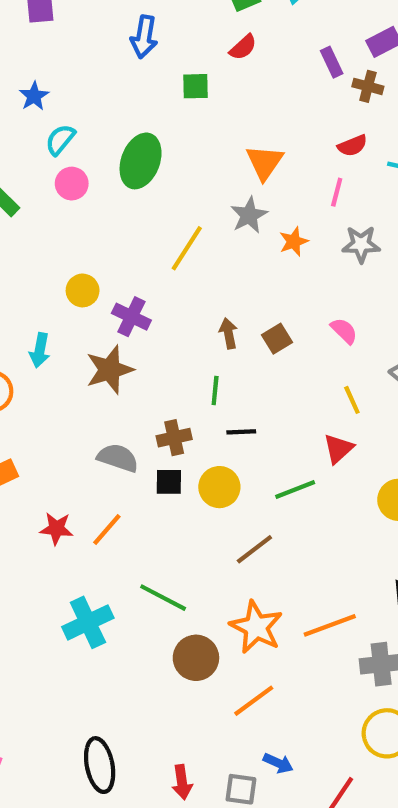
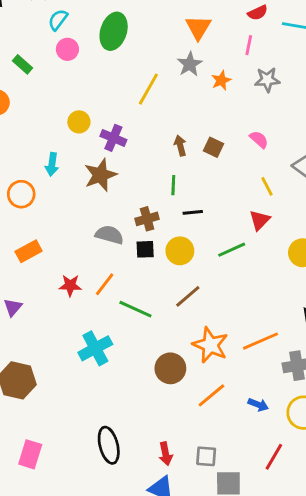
brown square: (277, 339) -> (214, 147), turned -30
brown line: (254, 549) -> (188, 296), moved
green line: (163, 598) -> (135, 309), moved
blue arrow: (278, 763) -> (258, 405), moved

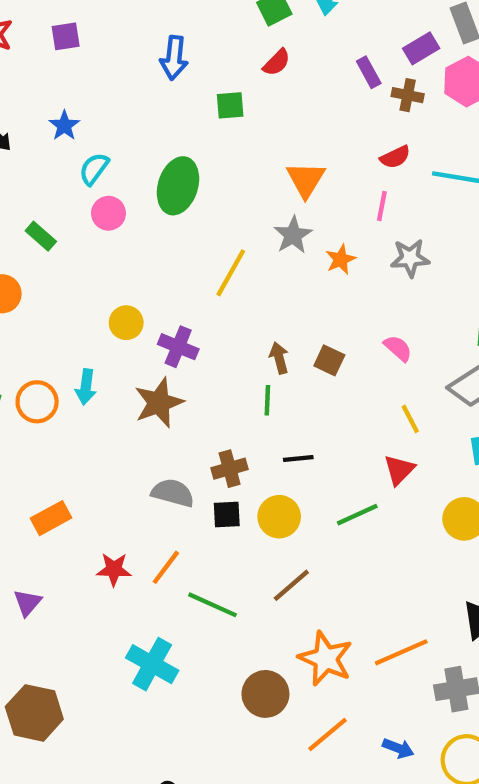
green line: (173, 185) -> (267, 400), moved
orange circle: (21, 194) -> (37, 402), moved
cyan cross: (95, 348) -> (152, 664), turned -32

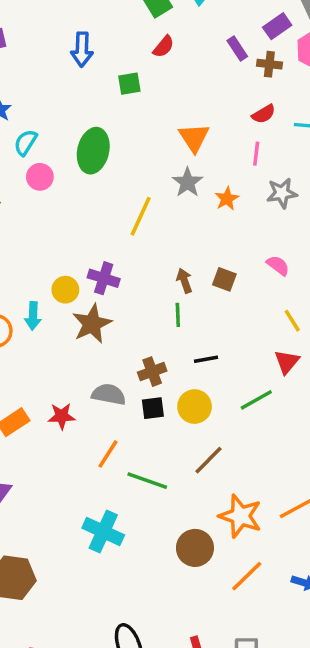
yellow circle: (126, 323) -> (65, 290), moved
red star: (114, 569) -> (62, 416), moved

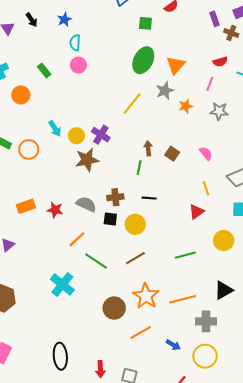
cyan semicircle: (26, 143) -> (75, 43), turned -42
green ellipse: (93, 151) -> (143, 60), moved
cyan arrow: (33, 316) -> (55, 129), moved, turned -49
green line: (256, 400) -> (185, 255), moved

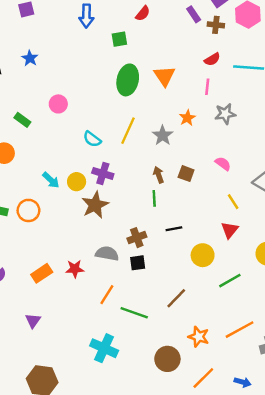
cyan semicircle: (75, 43) -> (92, 139), moved, turned -42
gray star: (165, 91) -> (163, 135), moved
yellow circle: (135, 224) -> (203, 255), moved
orange star: (146, 296) -> (199, 337), size x0.7

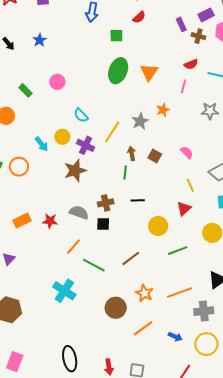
gray star: (225, 114) -> (210, 111), moved
yellow line: (128, 131) -> (112, 132), moved
yellow circle: (77, 182) -> (62, 137), moved

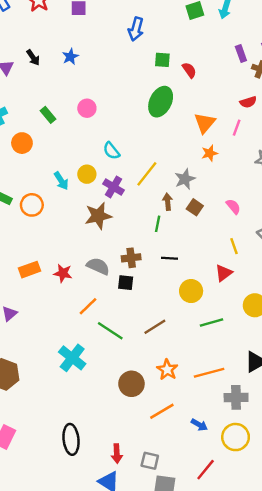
red semicircle: (139, 17) -> (189, 70), moved, turned -88
orange triangle: (149, 72) -> (205, 123), moved
gray star: (140, 121) -> (185, 179), moved

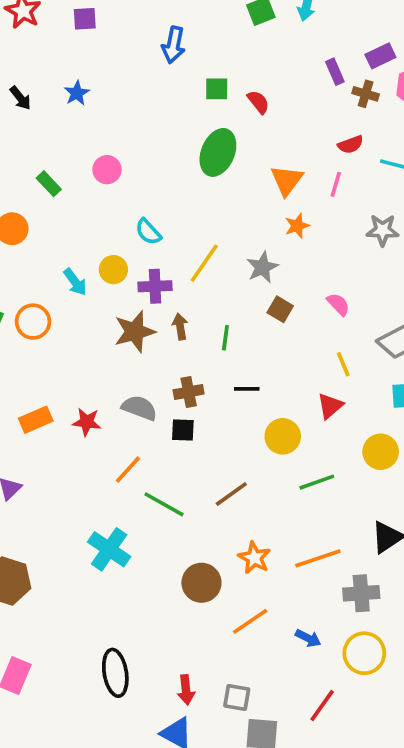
purple cross: (114, 187) -> (155, 286), turned -30
brown arrow: (168, 202) -> (180, 326), moved

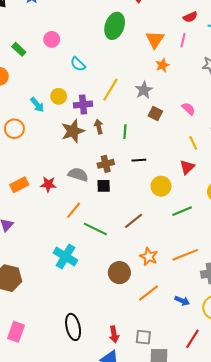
cyan semicircle: (148, 232) -> (78, 64), moved

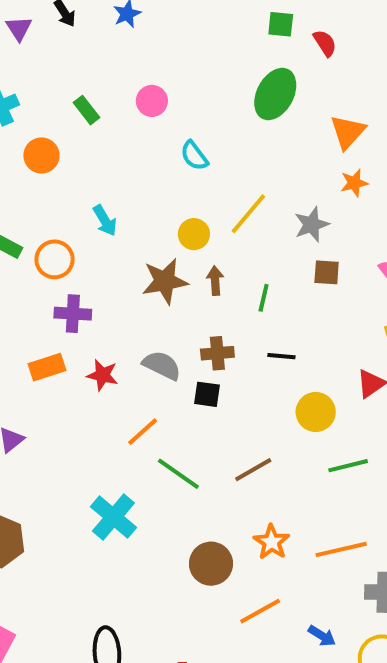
yellow circle: (59, 96) -> (194, 234), moved
purple cross: (83, 105) -> (73, 314), moved
brown square: (155, 113) -> (327, 272), turned -32

